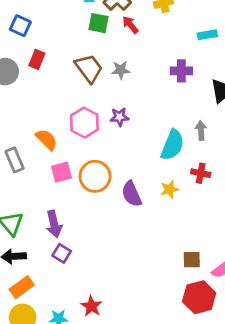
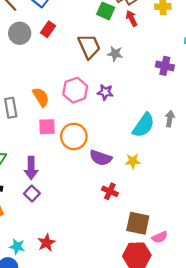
red cross: (201, 173) -> (110, 191), moved
purple semicircle: (132, 194) -> (101, 158), turned -60
brown square: (192, 260) -> (138, 223), size x1.5

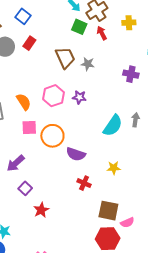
yellow star: (133, 161) -> (114, 168), moved
purple arrow: (31, 168) -> (16, 163), turned 48
purple square: (32, 194) -> (25, 188), moved
red star: (46, 243) -> (41, 210), moved

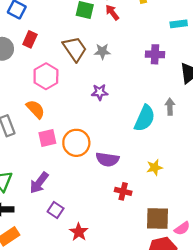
pink hexagon: (53, 96) -> (46, 76), moved

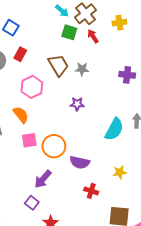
purple arrow: (39, 183) -> (43, 179), moved

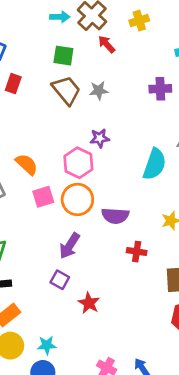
cyan arrow: (62, 11) -> (60, 17), turned -32
green square: (69, 32) -> (63, 56), moved
pink hexagon: (32, 87) -> (78, 163), moved

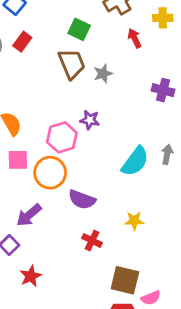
red arrow: (107, 44) -> (135, 38), moved
gray star: (99, 91) -> (103, 74), turned -30

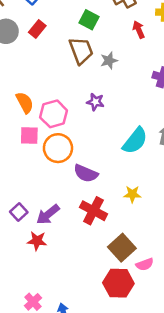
pink hexagon: (62, 137) -> (54, 114), moved
purple arrow: (29, 215) -> (48, 214), moved
red cross: (92, 240) -> (94, 211), size x1.5
red star: (31, 276) -> (37, 241), turned 30
brown square: (125, 280) -> (122, 248), turned 32

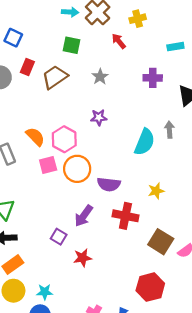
brown trapezoid: (81, 51) -> (55, 77), moved, turned -88
purple arrow: (48, 214) -> (84, 216), moved
red hexagon: (118, 283) -> (150, 287), moved

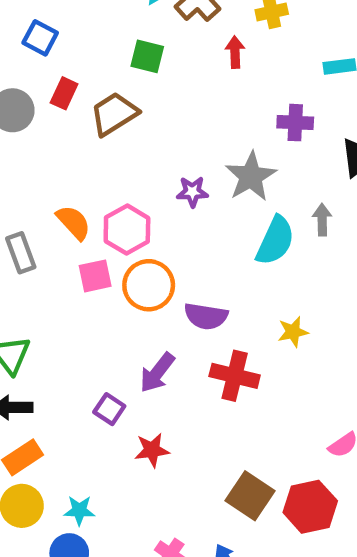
red arrow: (119, 41) -> (235, 52), turned 35
gray star: (100, 77) -> (251, 176), moved, size x1.6
brown square: (161, 242) -> (250, 496), moved
red hexagon: (150, 287) -> (310, 507), moved

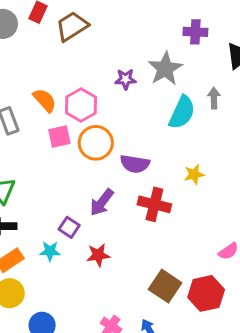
cyan star: (79, 510) -> (50, 251), moved

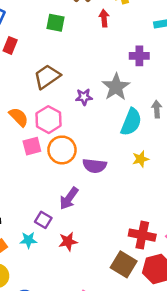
brown trapezoid: (72, 26) -> (47, 77), moved
yellow star: (194, 174) -> (141, 159), moved
red cross: (154, 204) -> (142, 235), moved

